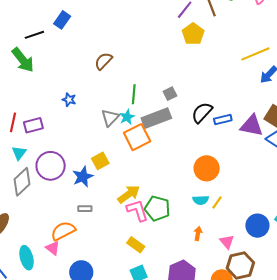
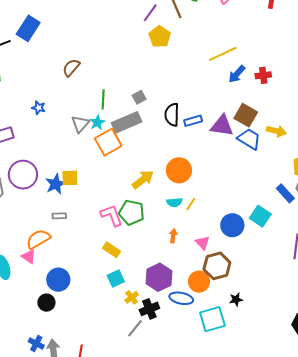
blue rectangle: (62, 20) -> (28, 28), size x1.4
black semicircle: (202, 113) -> (172, 115), turned -40
yellow square: (100, 161) -> (70, 178), moved, turned 30
yellow arrow: (129, 194) -> (143, 180), moved

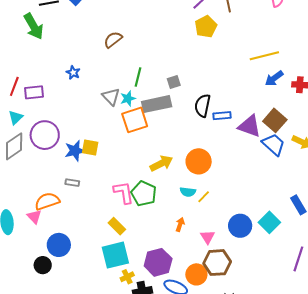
gray triangle: (80, 124) -> (111, 97), turned -36
cyan square: (116, 278) -> (115, 255), size x1.6

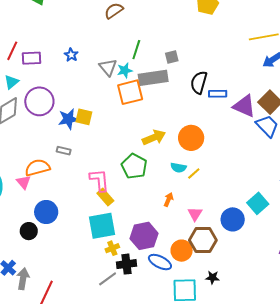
blue star: (73, 72) -> (71, 55), moved
pink L-shape: (124, 192) -> (99, 180), moved
blue circle: (240, 226) -> (233, 219), moved

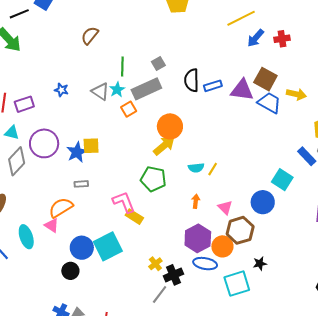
cyan triangle: (12, 82) -> (12, 133), turned -49
orange square: (130, 92) -> (129, 109), size x0.6
orange circle: (191, 138) -> (170, 126), moved
cyan square: (102, 226) -> (108, 246), moved
purple hexagon: (144, 236) -> (198, 238), moved

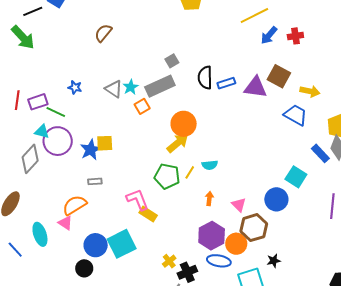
green line: (122, 66) -> (56, 112), moved, turned -66
blue trapezoid: (269, 103) -> (296, 115), moved
cyan triangle: (12, 133) -> (42, 132), moved
yellow line: (213, 169) -> (190, 172), moved

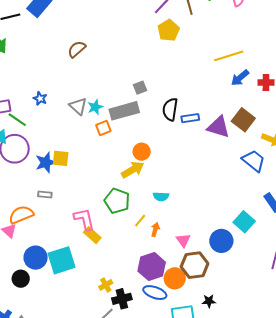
orange circle: (184, 124) -> (142, 152), size x0.7
yellow line: (190, 172) -> (140, 221), moved

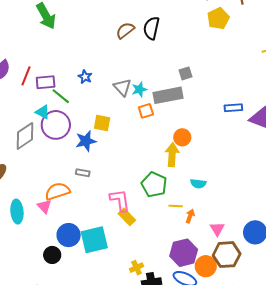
black semicircle: (170, 109) -> (151, 28), moved
yellow square: (61, 158) -> (102, 123), moved
yellow arrow: (133, 170) -> (172, 155), turned -60
yellow line: (140, 221) -> (176, 206), turned 48

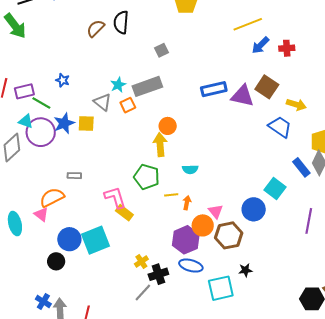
gray square: (186, 73) -> (162, 50), moved
gray triangle: (122, 87) -> (102, 102), moved
blue rectangle: (233, 108) -> (214, 89), size x1.4
blue star: (86, 141) -> (64, 123), moved
orange circle: (206, 266) -> (203, 225), moved

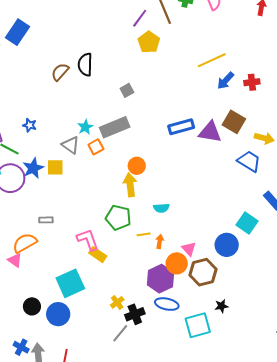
blue circle: (69, 239) -> (58, 314), moved

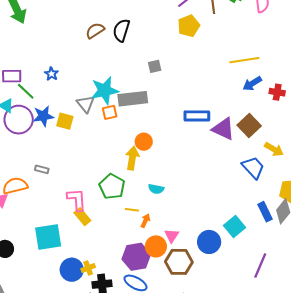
cyan star: (85, 127) -> (105, 91), size x1.8
blue circle: (58, 314) -> (72, 270), moved

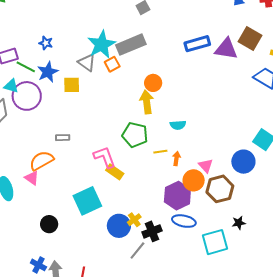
blue star: (43, 116) -> (48, 72), moved

